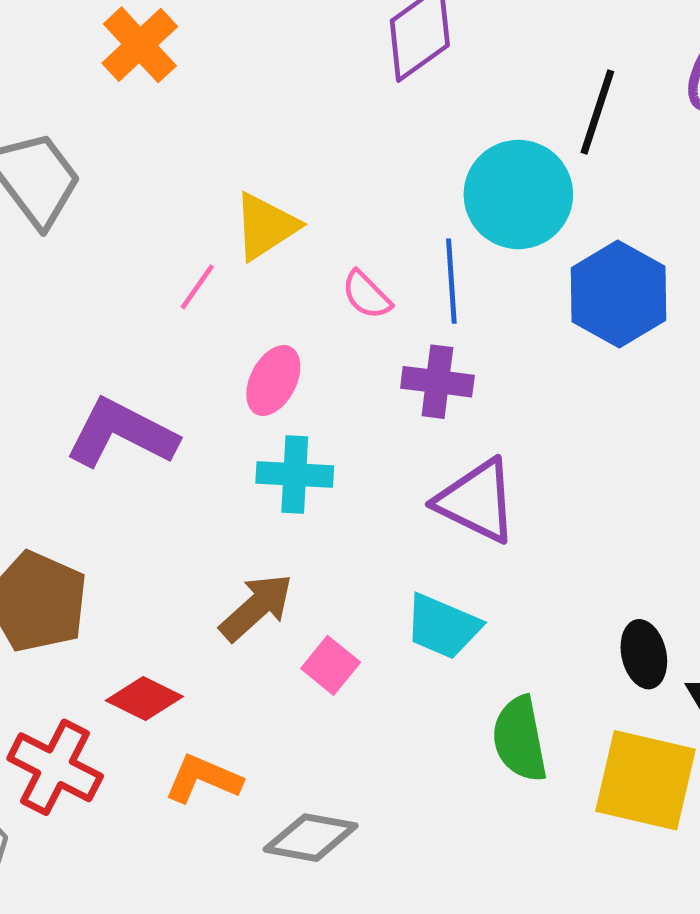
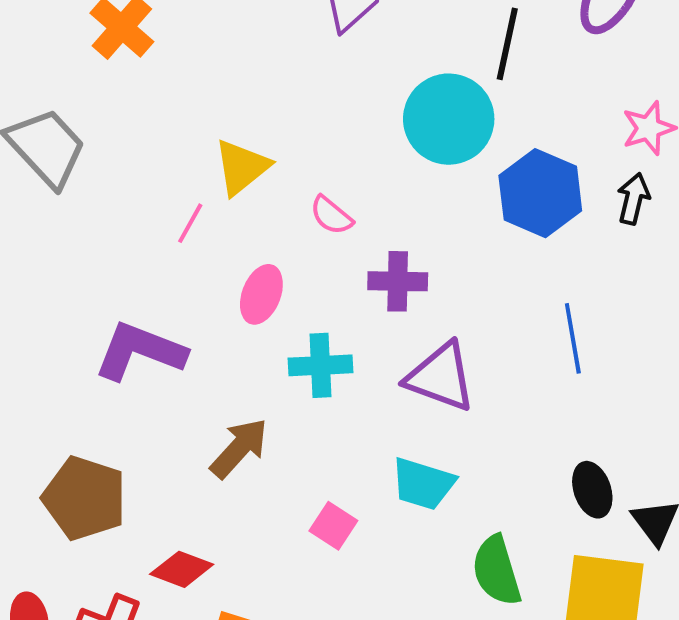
blue line: (451, 281) -> (573, 338), moved
cyan cross: (295, 475) -> (320, 365), moved
brown arrow: (256, 607) -> (239, 448), moved

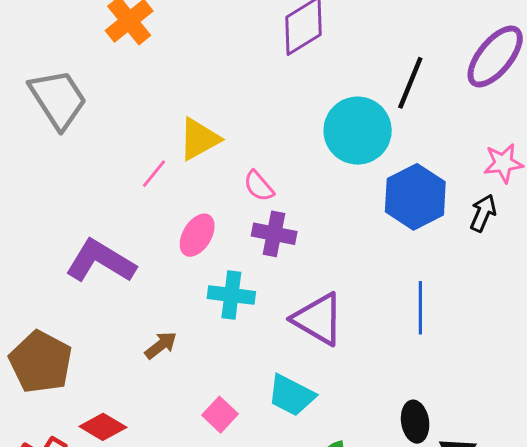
purple cross: (398, 281) -> (274, 234), moved
brown arrow: (239, 448) -> (161, 345), size x0.7

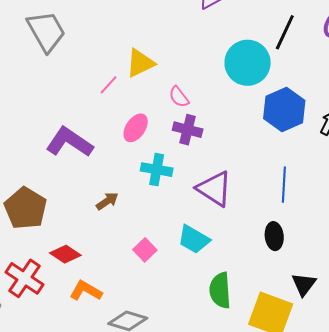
black ellipse: (415, 422) -> (274, 236), moved

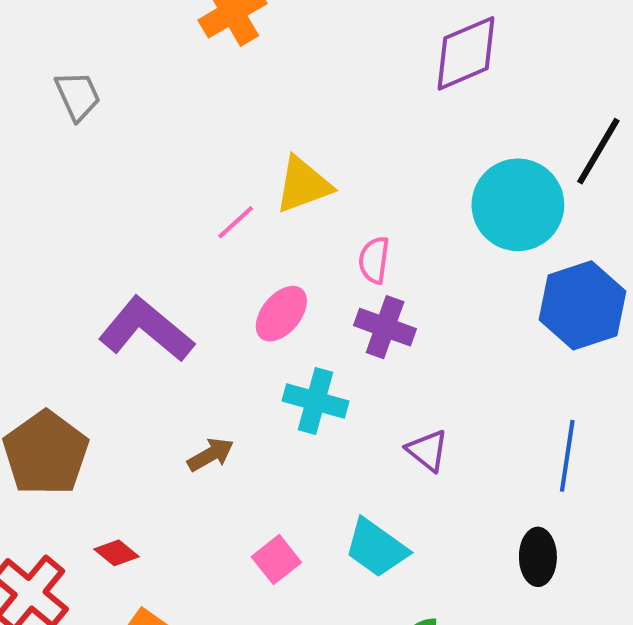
gray trapezoid: (46, 31) -> (78, 96), moved, size x0.6
pink semicircle: (179, 97) -> (374, 260), turned 40
purple triangle: (214, 189) -> (427, 450), size x0.6
red diamond: (65, 254) -> (117, 553), size x0.7

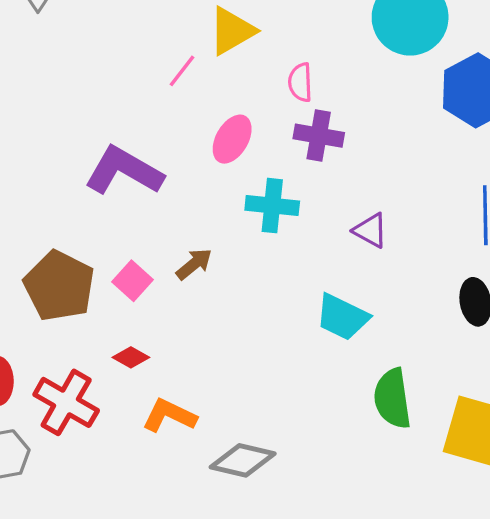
pink square: (276, 560) -> (132, 281), moved

